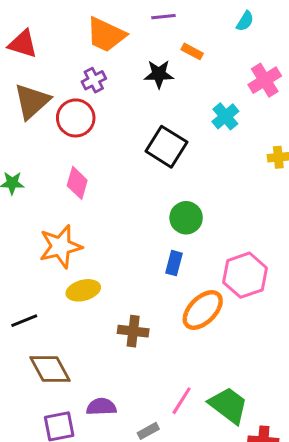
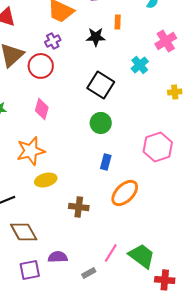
orange rectangle: (192, 51) -> (118, 22), turned 64
green circle: (186, 218) -> (101, 123), moved
pink hexagon: (245, 275) -> (158, 147), moved

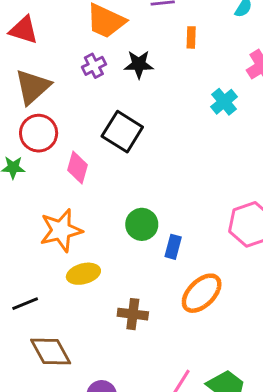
black star: (96, 37) -> (139, 64), moved
red circle: (41, 66) -> (39, 133), moved
black square: (101, 85) -> (122, 132), moved
green circle: (101, 123) -> (142, 224), moved

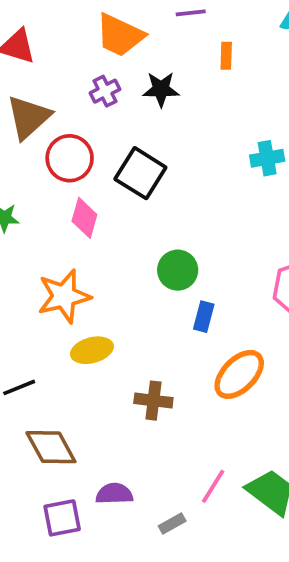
cyan cross: (224, 102) -> (267, 158), moved, turned 30
red circle: (39, 133) -> (70, 158), moved
green circle: (142, 224) -> (178, 270), moved

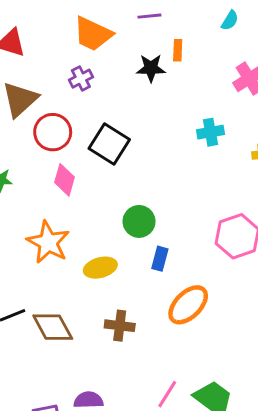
black star: (161, 89) -> (151, 68), moved
orange star: (64, 296) -> (48, 242), turned -30
yellow ellipse: (92, 350) -> (100, 268), moved
brown diamond: (51, 447) -> (53, 327), moved

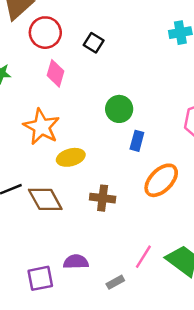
black square: (109, 144) -> (94, 43), size x0.6
yellow ellipse: (100, 268) -> (71, 157), moved

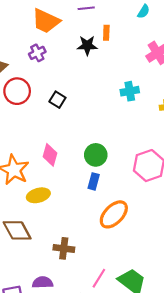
pink diamond: (55, 73) -> (50, 155), moved
green circle: (119, 109) -> (96, 155), moved
brown cross: (103, 198) -> (64, 248), moved

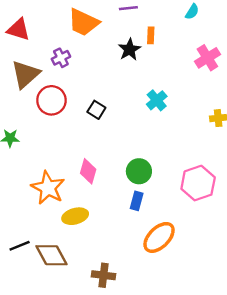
black star: (87, 45) -> (129, 50), turned -30
purple cross: (37, 53) -> (61, 58), moved
cyan cross: (130, 91) -> (157, 100), moved, turned -30

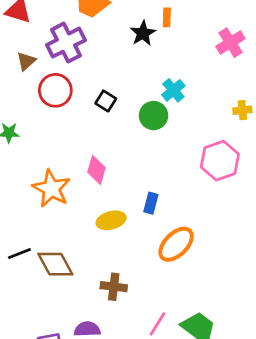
purple cross: (61, 58) -> (66, 43), size x1.8
brown triangle: (25, 74) -> (26, 61), size x0.6
green circle: (139, 171) -> (154, 116), moved
pink hexagon: (198, 183) -> (220, 161), moved
yellow ellipse: (75, 216) -> (111, 220), moved

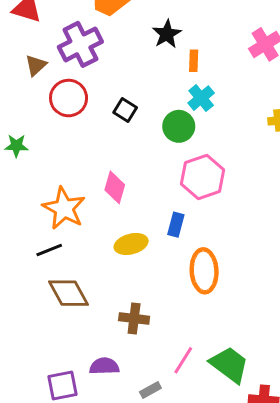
orange rectangle: (167, 17) -> (194, 61), moved
pink hexagon: (220, 161) -> (203, 177), moved
orange ellipse: (176, 244) -> (204, 271), turned -48
black line: (20, 254) -> (49, 250), moved

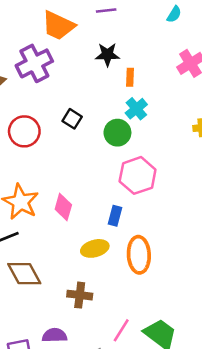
black star: (167, 34) -> (107, 55), turned 30
red circle: (69, 98) -> (24, 131), moved
pink diamond: (115, 187) -> (63, 207), moved
yellow ellipse: (131, 244) -> (95, 248), moved

